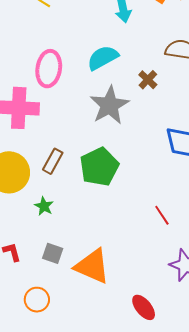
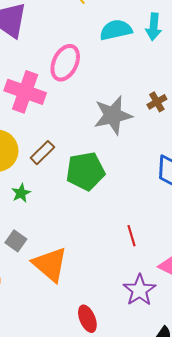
cyan semicircle: (103, 58) -> (116, 30), moved

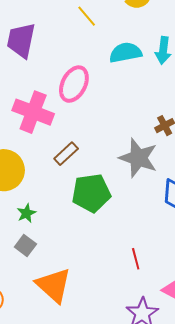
gray star: (113, 115) -> (138, 158), moved, turned 30
brown rectangle: (42, 153) -> (66, 154), moved
gray square: (16, 241) -> (25, 245), moved

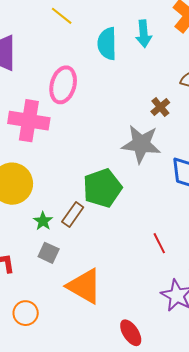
cyan semicircle: (125, 53) -> (107, 44), turned -68
brown rectangle: (66, 154) -> (73, 215), moved

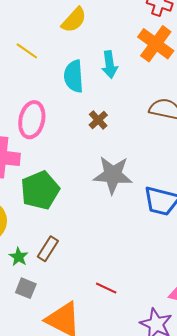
brown cross: (160, 107) -> (98, 120), moved
green pentagon: (102, 188) -> (40, 190), moved
red line: (159, 243) -> (106, 288), moved, turned -35

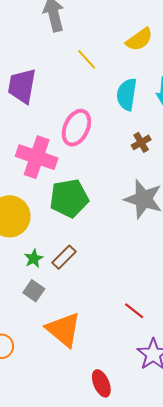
red line: (106, 288) -> (134, 311), moved

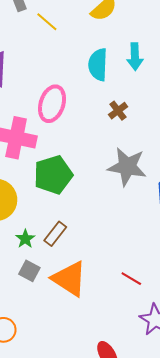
yellow line: (87, 59) -> (47, 22), moved
orange triangle: (63, 330) -> (69, 279), moved

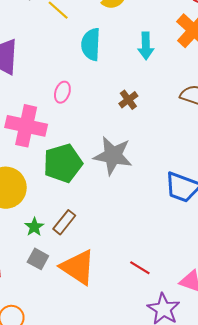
cyan semicircle: (98, 65) -> (91, 44), moved
pink ellipse: (52, 104) -> (62, 92), size x0.6
gray star: (127, 167) -> (113, 156), moved

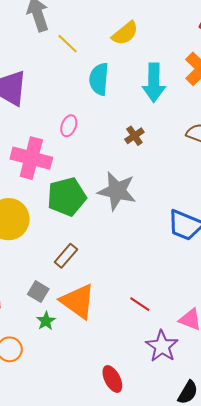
cyan arrow: (146, 46) -> (154, 83), size x1.4
green star: (34, 227) -> (46, 321), moved

